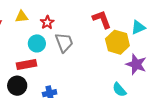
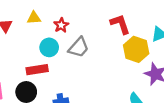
gray trapezoid: (64, 42) -> (79, 47), turned 60

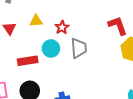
gray trapezoid: (79, 47) -> (79, 48), turned -45
red rectangle: (37, 70) -> (28, 61), moved

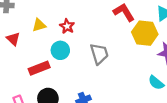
gray trapezoid: (79, 48) -> (99, 54), moved

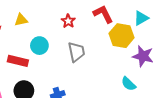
red star: (67, 26) -> (68, 21), moved
red rectangle: (39, 68) -> (18, 61), turned 30

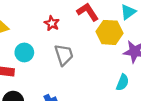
cyan semicircle: (129, 84) -> (123, 82), turned -105

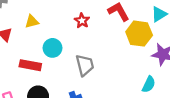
gray trapezoid: (64, 55) -> (85, 65), moved

